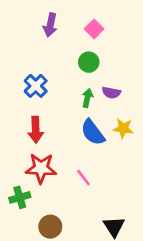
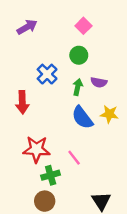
purple arrow: (50, 25) -> (27, 27), moved, turned -132
blue cross: (36, 86) -> (47, 74), moved
red arrow: (36, 130) -> (22, 102), moved
green cross: (20, 197) -> (51, 175), moved

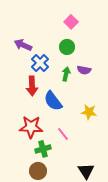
purple arrow: (27, 27) -> (23, 45), moved, turned -126
red arrow: (22, 102) -> (32, 86), moved
yellow star: (109, 114) -> (89, 112), moved
blue semicircle: (82, 118) -> (53, 101), moved

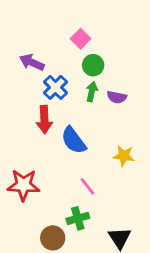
pink square: (71, 22) -> (81, 39), moved
green arrow: (66, 74) -> (92, 92), moved
red star: (31, 127) -> (23, 185), moved
green cross: (43, 149) -> (78, 218), moved

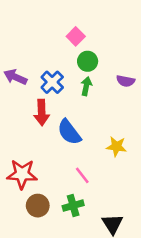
purple arrow: (32, 62) -> (15, 77), moved
purple semicircle: (117, 97) -> (126, 81), moved
brown circle: (53, 238) -> (38, 206), moved

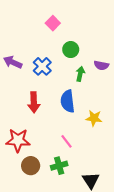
pink square: (76, 36) -> (53, 23), moved
green arrow: (86, 86) -> (80, 74), moved
red arrow: (42, 112) -> (34, 102), moved
blue semicircle: (69, 132) -> (68, 101), moved, turned 30

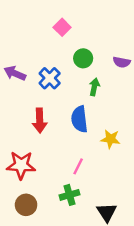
purple semicircle: (101, 65) -> (122, 62), moved
pink line: (67, 141) -> (78, 166), turned 64
brown circle: (31, 166) -> (26, 205), moved

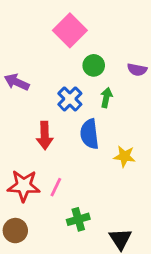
pink square: (62, 27) -> (70, 30), size x1.6
blue cross: (50, 78) -> (70, 99), moved
pink line: (78, 166) -> (56, 187), moved
brown circle: (26, 205) -> (15, 231), moved

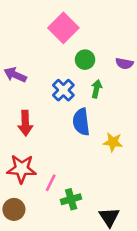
red arrow: (45, 135) -> (25, 123), moved
pink line: (56, 187) -> (51, 183), moved

